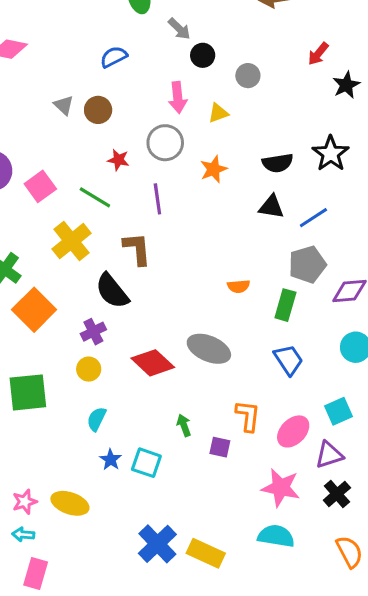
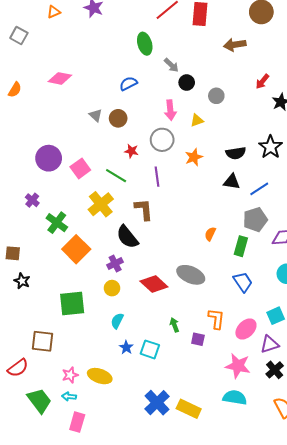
orange semicircle: (239, 286) -> (210, 234), turned 120

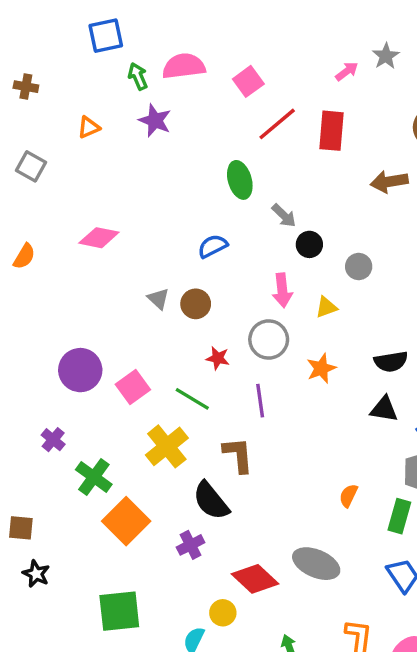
yellow circle: (112, 288) -> (223, 613), moved

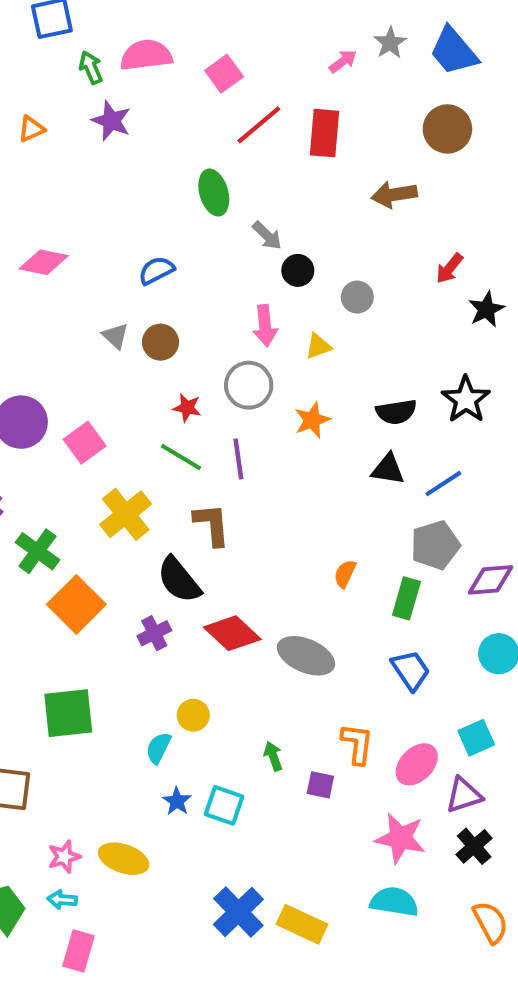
blue semicircle: (213, 246) -> (156, 270), moved
green line: (192, 399) -> (181, 457), moved
red diamond: (255, 579) -> (232, 633), moved

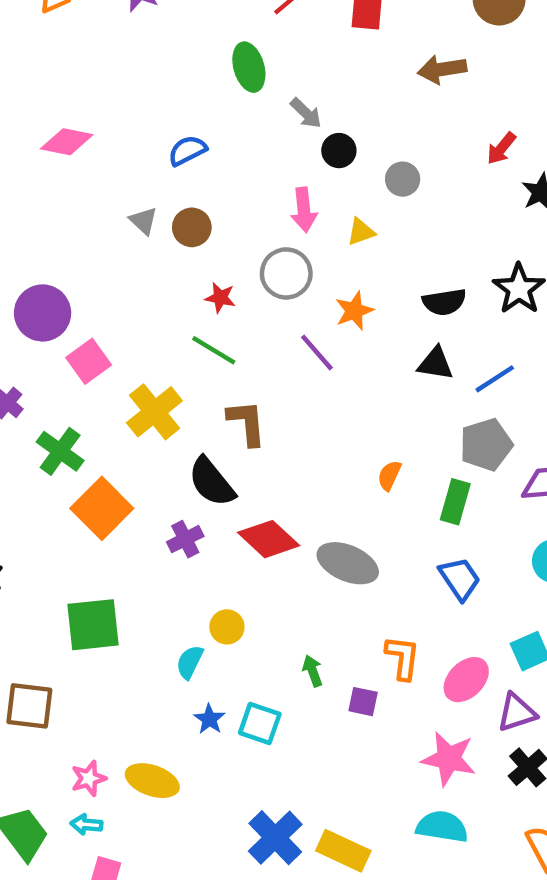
pink square: (85, 443) -> (89, 361), moved
purple line: (238, 459) -> (317, 352), moved, turned -33

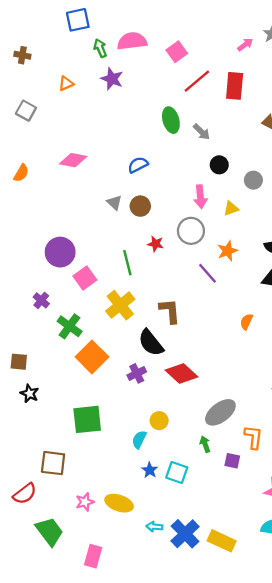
gray arrow: (306, 113) -> (202, 132), moved
green line: (214, 350) -> (127, 263), moved, turned 45
orange semicircle: (389, 475) -> (246, 322), moved
gray ellipse: (348, 563) -> (220, 412), moved, turned -60
cyan arrow: (86, 824) -> (154, 527), moved

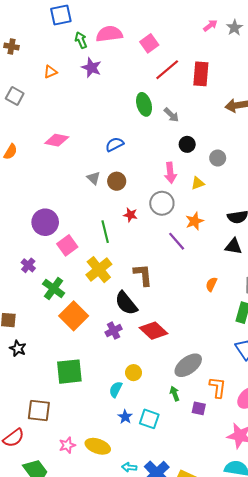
pink arrow: (245, 45) -> (210, 25), moved

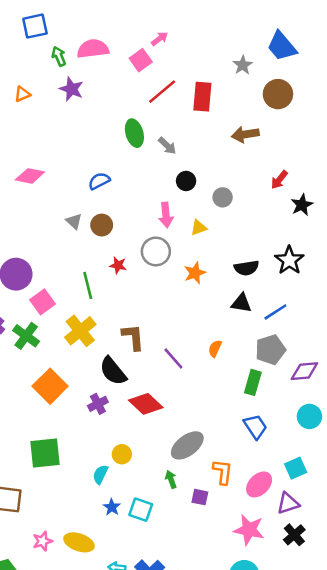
pink arrow: (210, 25) -> (160, 39), moved
gray star: (234, 28) -> (243, 65), moved
purple line: (177, 241) -> (173, 359), moved
green cross: (54, 288) -> (26, 336), moved

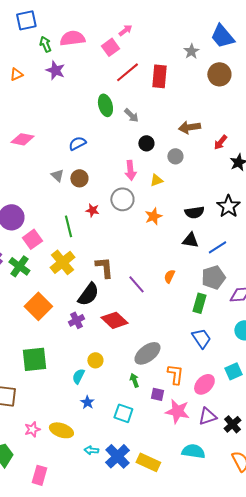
brown arrow: (245, 134) -> (189, 127), moved
black semicircle: (113, 371) -> (88, 294), turned -105
purple triangle: (288, 503) -> (207, 416), moved
cyan square: (141, 510) -> (123, 413), moved
pink star: (249, 530) -> (177, 411), moved

